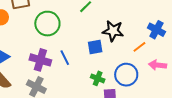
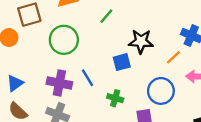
green cross: (98, 78) -> (115, 98), moved

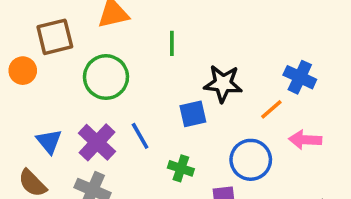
green line: (106, 16) -> (172, 43), turned -42
blue triangle: (15, 83) -> (49, 141), moved, turned -36
purple cross: (59, 83) -> (97, 142), turned 30

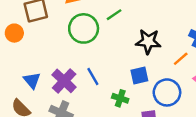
green line: (172, 43) -> (114, 15), turned 56
green circle: (106, 77) -> (84, 28), moved
blue square: (193, 114) -> (139, 76), moved

